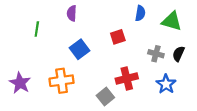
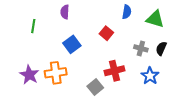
red square: (118, 37) -> (106, 33), turned -32
purple star: (20, 83) -> (29, 75), moved

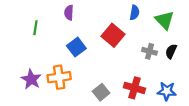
green triangle: (155, 19) -> (165, 20), turned 30
red square: (106, 33) -> (113, 35), size x1.5
red cross: (115, 71) -> (134, 88), moved, turned 30
blue star: (150, 76) -> (167, 91), moved, turned -30

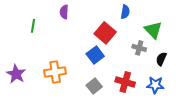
green triangle: (165, 20) -> (153, 30), moved
blue square: (76, 47) -> (95, 55), moved
black semicircle: (171, 51) -> (161, 59), moved
purple star: (31, 79) -> (16, 74), moved

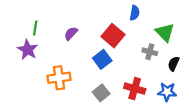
purple semicircle: (64, 12) -> (71, 33), moved, turned 40
purple star: (16, 74) -> (28, 50), moved

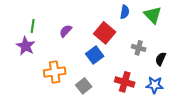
green triangle: (165, 32) -> (153, 15), moved
gray square: (101, 93) -> (84, 86), moved

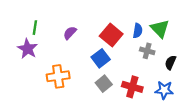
blue semicircle: (125, 12) -> (138, 31), moved
green triangle: (153, 15) -> (160, 29), moved
gray square: (84, 86) -> (104, 84), moved

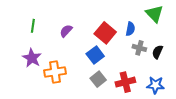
green triangle: (160, 29) -> (154, 14), moved
purple star: (27, 49) -> (32, 58), moved
black semicircle: (170, 63) -> (157, 52), moved
red cross: (132, 87) -> (125, 82), turned -30

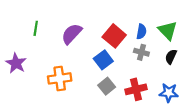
green triangle: (154, 14) -> (168, 30), moved
purple semicircle: (66, 31) -> (72, 34), size x1.5
gray cross: (139, 48) -> (141, 52), moved
purple star: (32, 58) -> (16, 63), moved

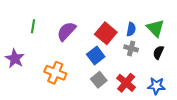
orange cross: (60, 78) -> (55, 73), turned 30
red cross: (136, 89) -> (126, 83), turned -36

